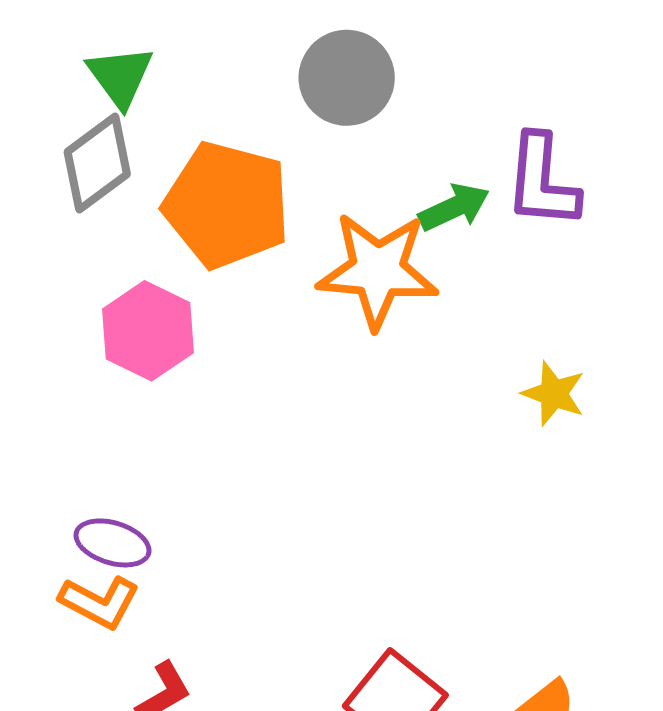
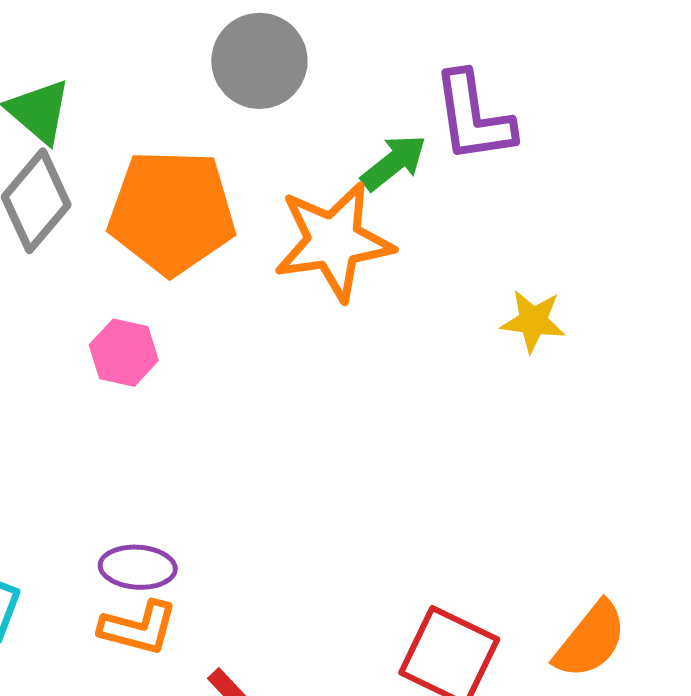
pink hexagon: (148, 331) -> (124, 353), size x0.7

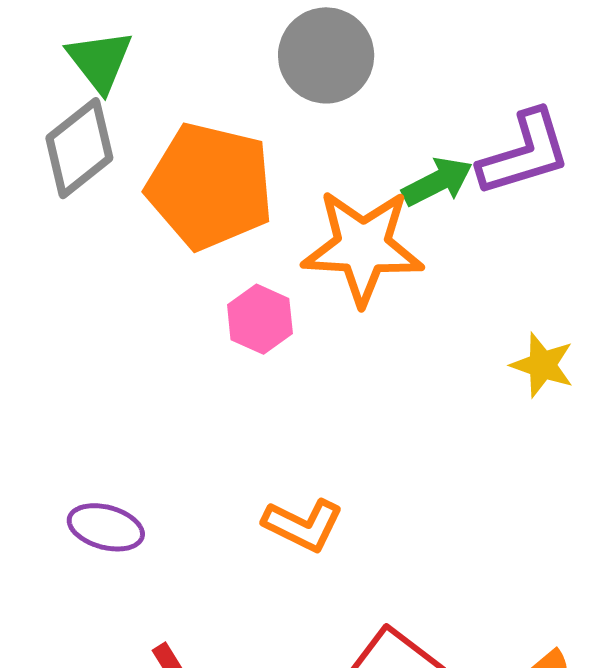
purple L-shape: (473, 117) -> (524, 153), turned -110
pink hexagon: (124, 353) -> (260, 319), moved
orange L-shape: (139, 628) -> (303, 525), moved

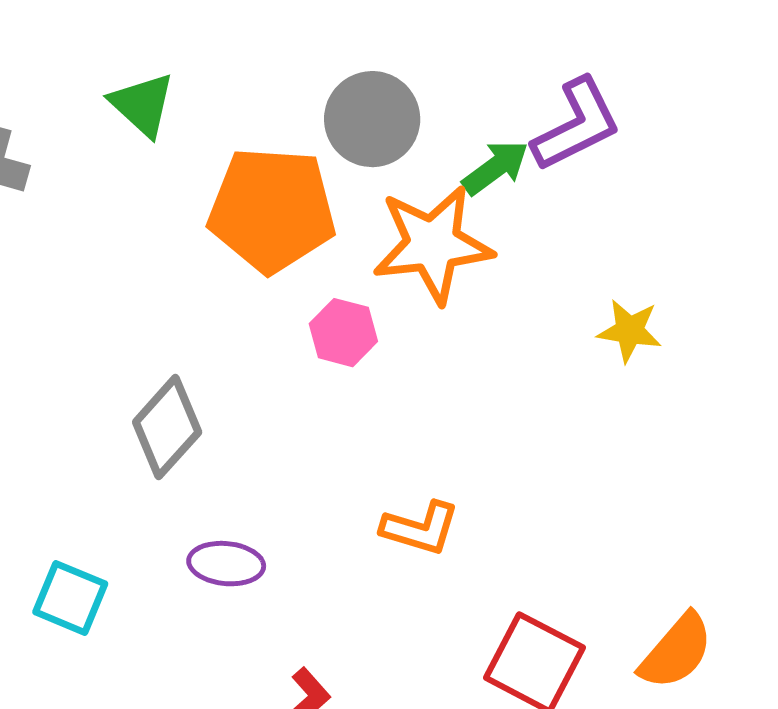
gray circle: (326, 55) -> (372, 119), moved
gray diamond: (79, 148) -> (167, 427), moved

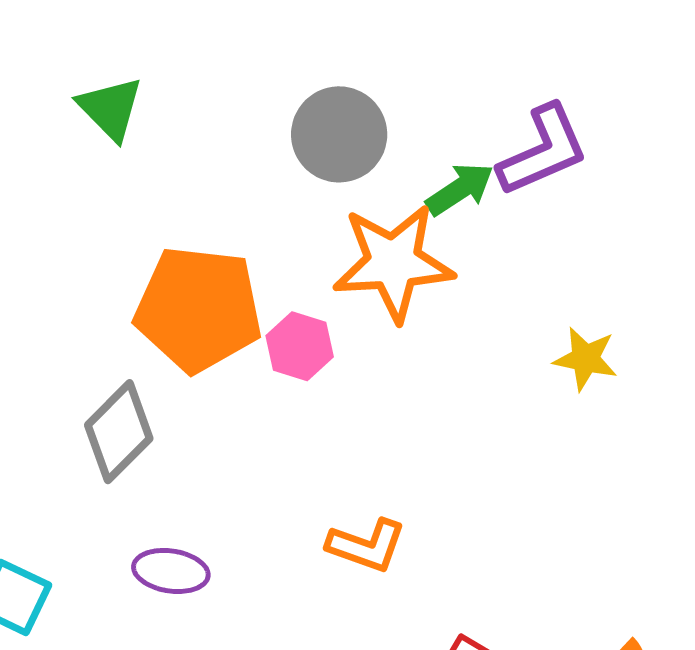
orange pentagon: (272, 210) -> (198, 309), moved

